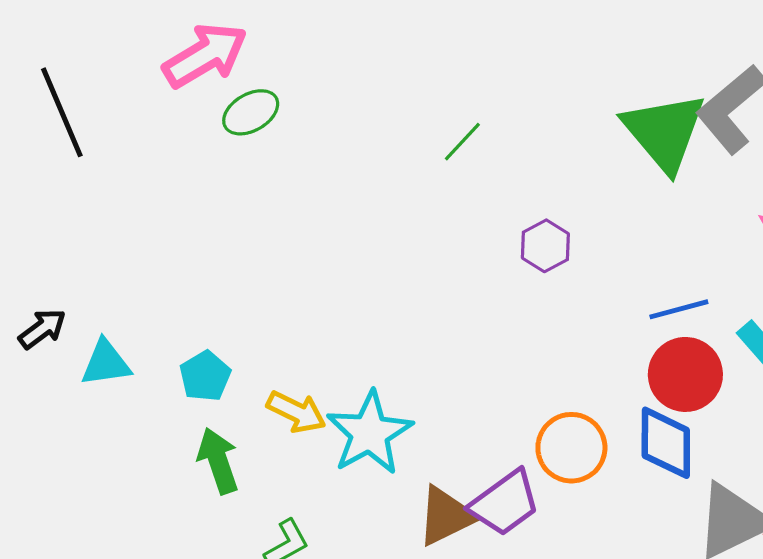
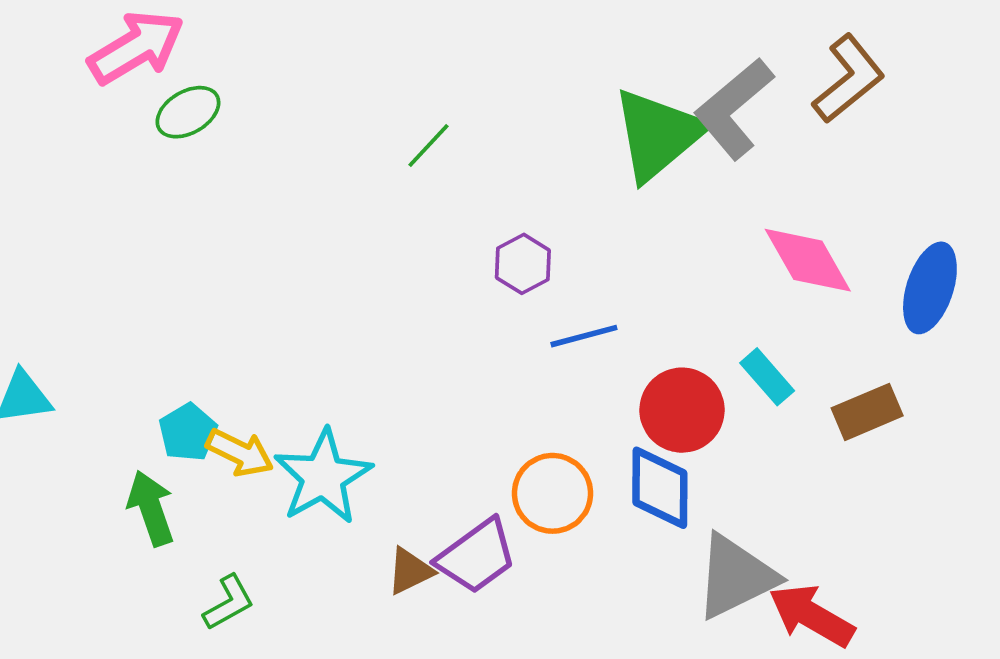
green triangle: (664, 132) -> (658, 134), turned 30
blue line: (679, 309) -> (584, 336), moved
cyan pentagon: (205, 376) -> (188, 432), moved
brown triangle: (446, 516) -> (410, 571), size x0.7

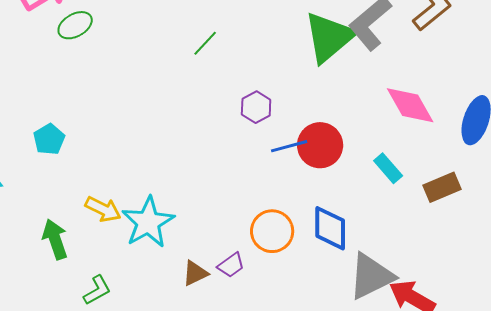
red circle: (682, 410) -> (320, 145), moved
cyan pentagon: (188, 432) -> (49, 139), moved
purple trapezoid: (477, 556) -> (231, 265), size x0.6

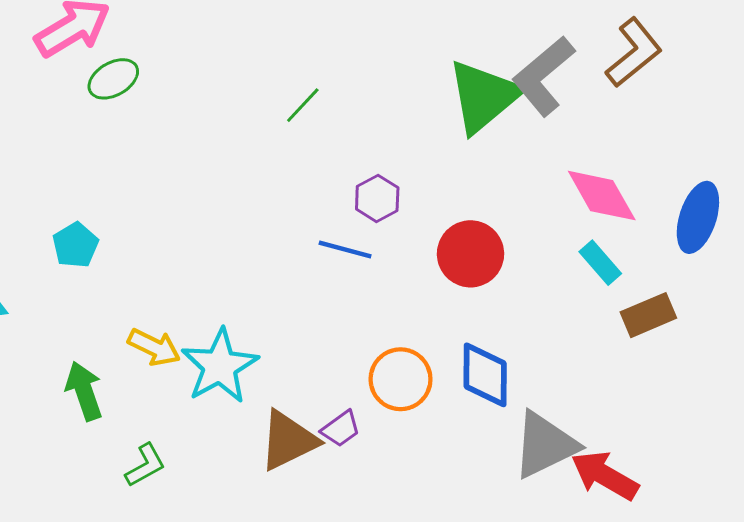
blue line: (289, 146) -> (345, 249), moved, turned 30
cyan rectangle: (388, 168) -> (600, 263), moved
brown triangle: (195, 273) -> (288, 440), size x1.6

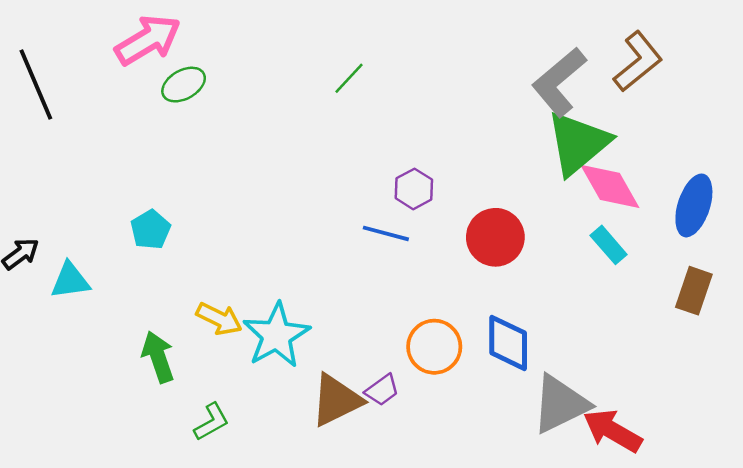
green triangle: (484, 96) -> (578, 143), moved
green line: (303, 105) -> (349, 78), moved
brown rectangle: (648, 315) -> (694, 291), moved, turned -48

